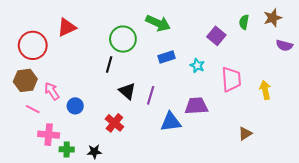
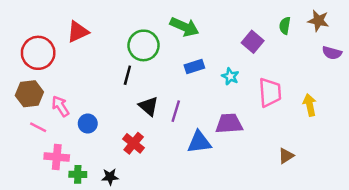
brown star: (273, 18) -> (318, 21), turned 30

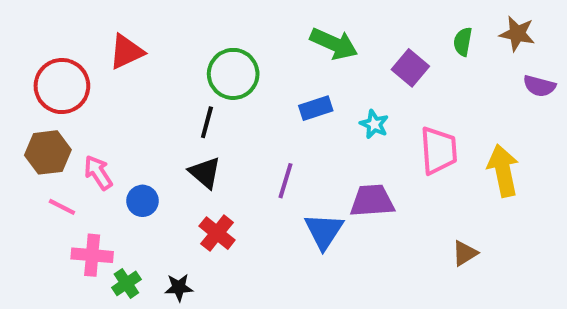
green arrow: (184, 27) -> (334, 44), moved
yellow arrow: (310, 105) -> (503, 171), size x1.4
black triangle: (148, 106) -> (205, 173), moved
blue triangle: (199, 142) -> (324, 231), turned -50
green cross: (78, 174) -> (126, 283), turned -35

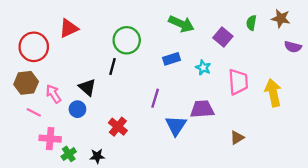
black triangle: (205, 173) -> (87, 87), moved
brown triangle: (465, 253) -> (237, 138), moved

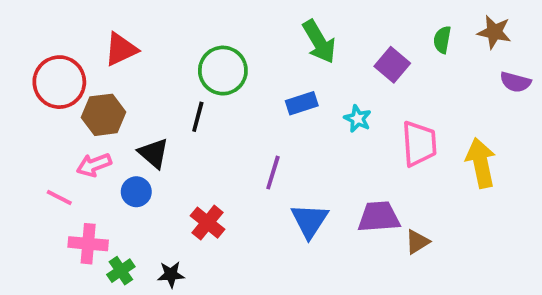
green arrow: (181, 24) -> (319, 42), turned 35
brown hexagon: (26, 83) -> (104, 115), moved
pink arrow: (53, 94) -> (94, 165), turned -78
purple trapezoid: (202, 109) -> (379, 217), moved

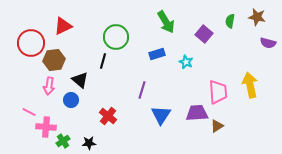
pink trapezoid: (419, 144) -> (218, 92), moved
pink arrow: (94, 165) -> (49, 86), turned -60
pink line: (59, 198) -> (29, 112), moved

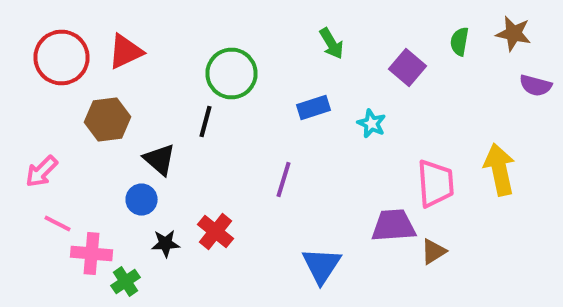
green arrow: (166, 22) -> (332, 44), size x0.7
red circle: (31, 43) -> (62, 58), moved
pink arrow: (49, 86) -> (42, 172), moved, turned 36
blue triangle: (161, 115) -> (322, 266), moved
black star: (89, 143) -> (166, 244), moved

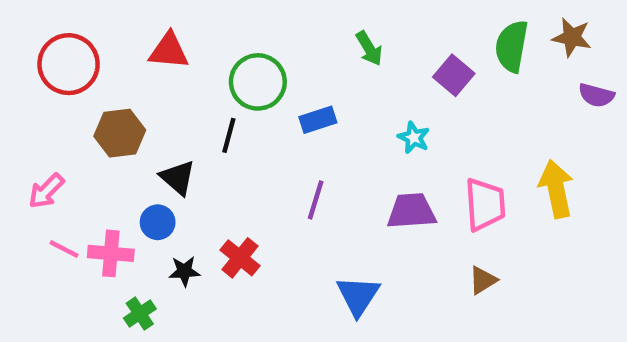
green semicircle: (460, 42) -> (512, 46), size x1.6
red triangle: (126, 52) -> (169, 51), moved, turned 30
blue rectangle: (314, 108) -> (318, 120), moved
purple trapezoid: (394, 226) -> (411, 211), moved
pink cross: (92, 254) -> (111, 253), moved

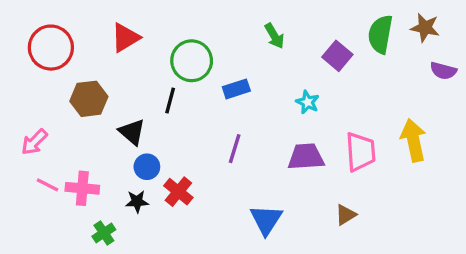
red triangle: (169, 51) -> (125, 38), turned -36
blue circle: (158, 222) -> (147, 167), moved
brown triangle: (483, 280) -> (346, 215), moved

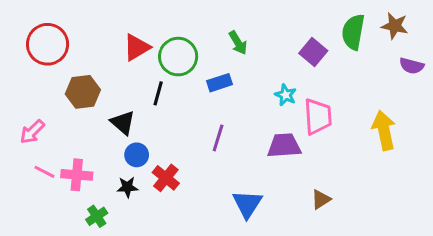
green arrow: (274, 36) -> (238, 43), moved
red triangle: (125, 38) -> (137, 47), moved
pink trapezoid: (360, 152) -> (318, 116), moved

